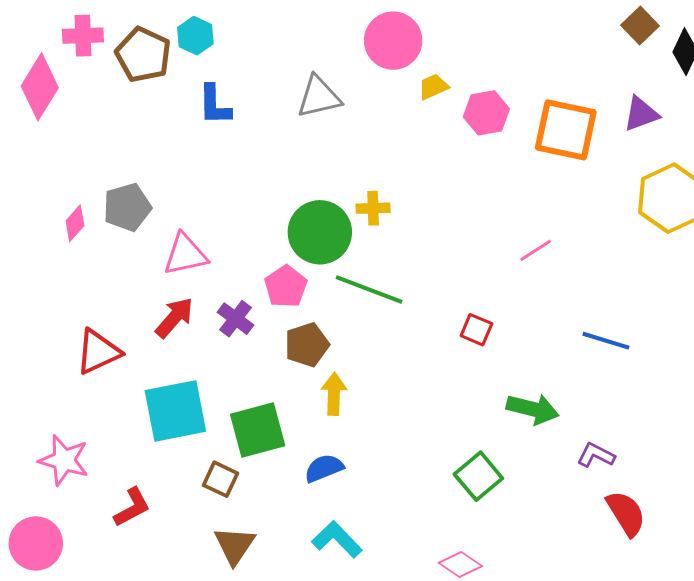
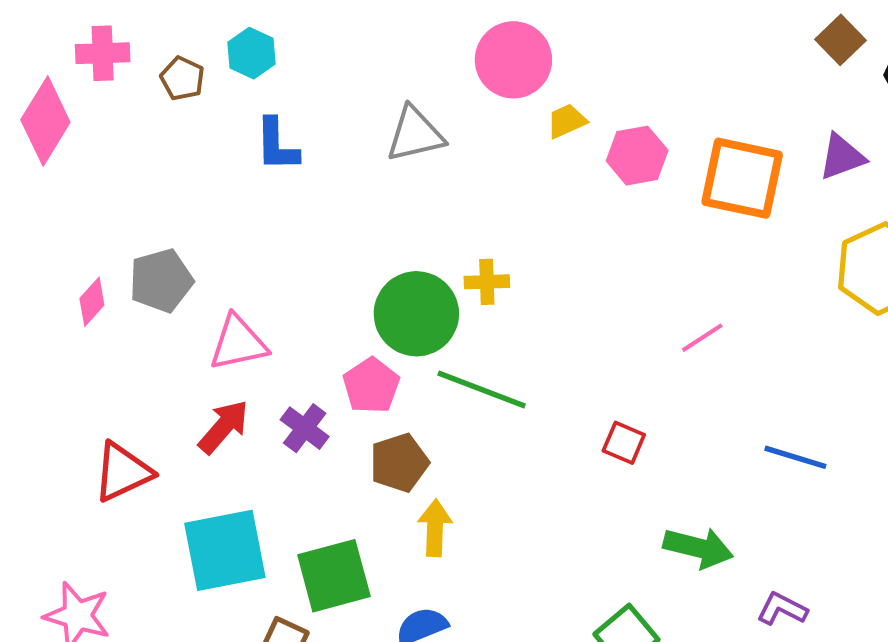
brown pentagon: (143, 55) -> (182, 78), size x0.6

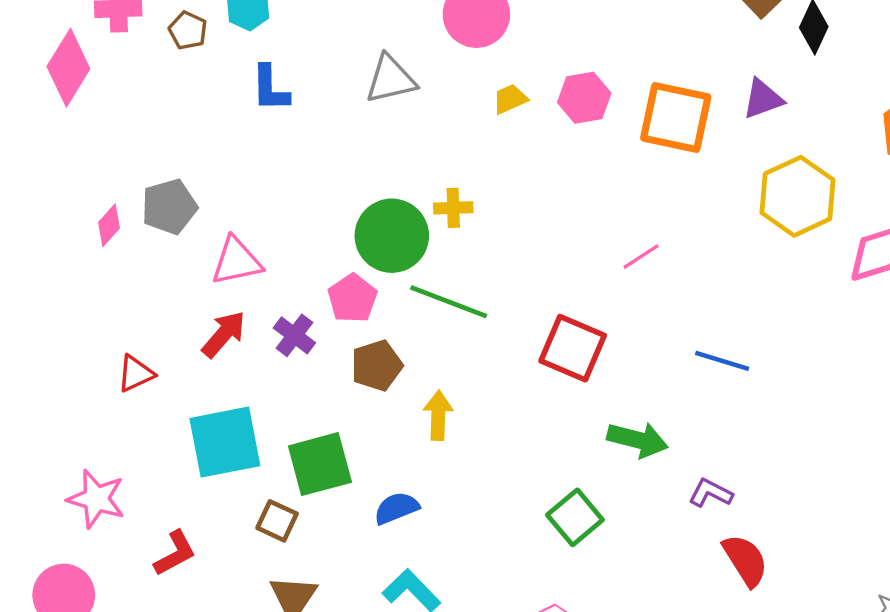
yellow trapezoid: (567, 121) -> (510, 99), moved
red square: (624, 443) -> (573, 348), size x1.8
red triangle: (123, 472) -> (136, 374), size x0.7
yellow arrow: (435, 528) -> (438, 415), moved

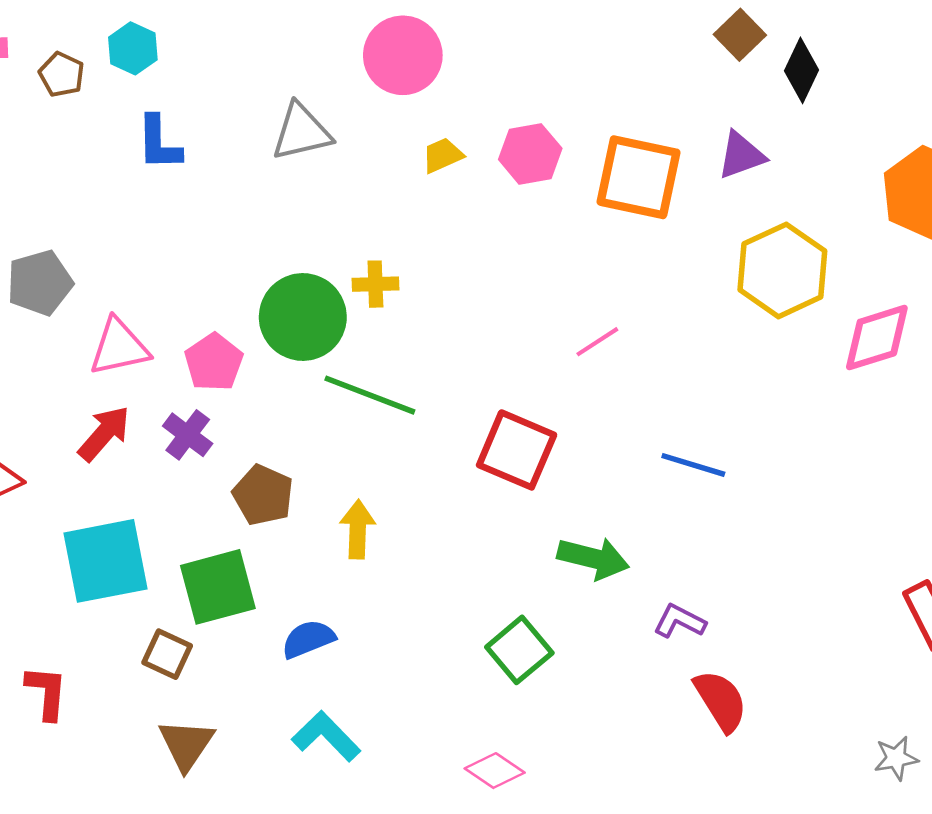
pink pentagon: (352, 298) -> (214, 362), moved
brown pentagon: (377, 366) -> (263, 495), moved, turned -30
red L-shape: (175, 553) -> (47, 692), turned -57

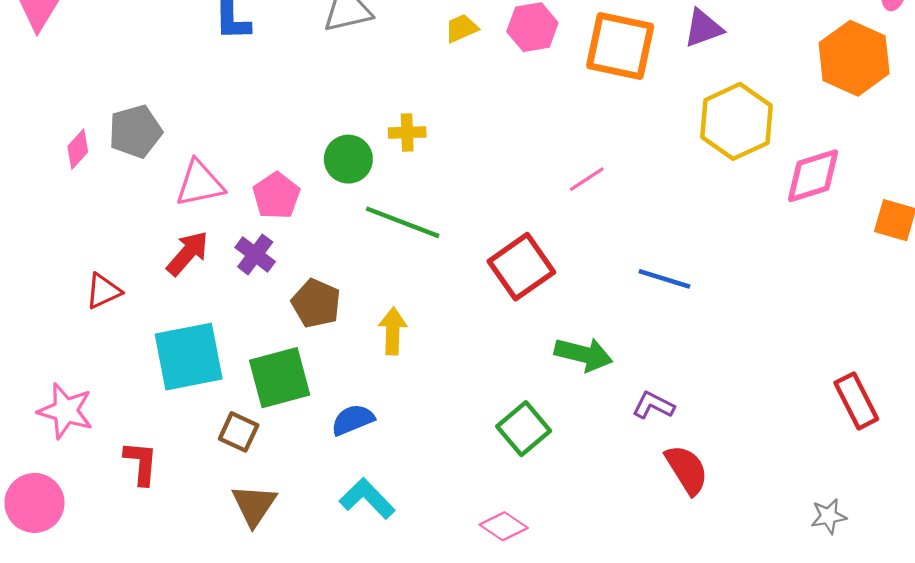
green circle: (303, 317) -> (348, 159), size x0.7
red square: (517, 450) -> (521, 267), turned 32

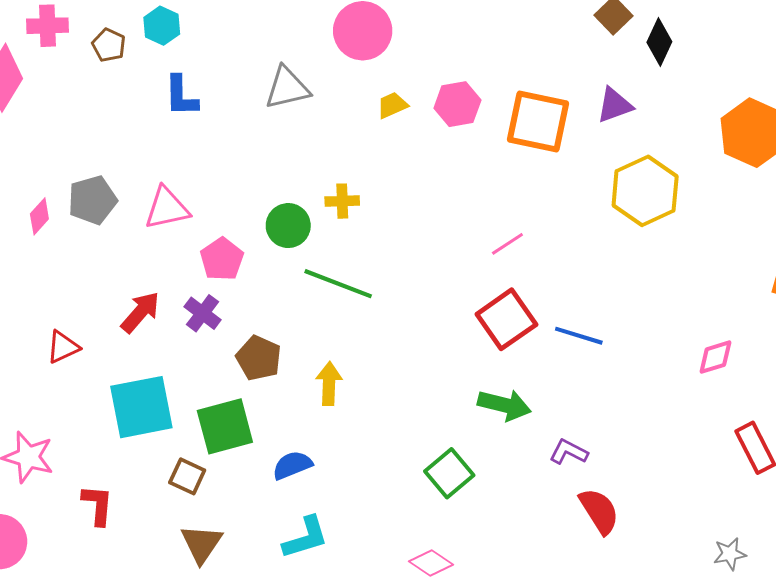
pink diamond: (813, 176) -> (715, 357), moved, size x0.7
pink triangle: (200, 184) -> (167, 208), moved
red square: (521, 267) -> (506, 319), moved
cyan L-shape: (367, 498) -> (306, 538), turned 117

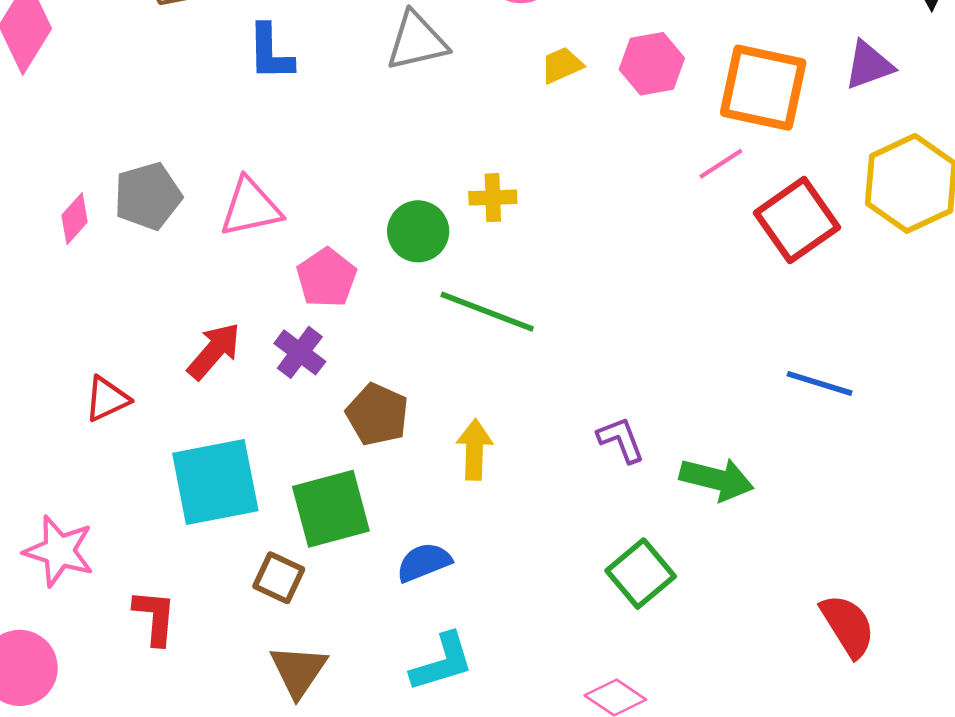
pink line: (507, 244) -> (721, 164), moved
red square: (506, 319) -> (797, 220), moved
purple L-shape: (569, 452) -> (621, 440), moved, turned 42

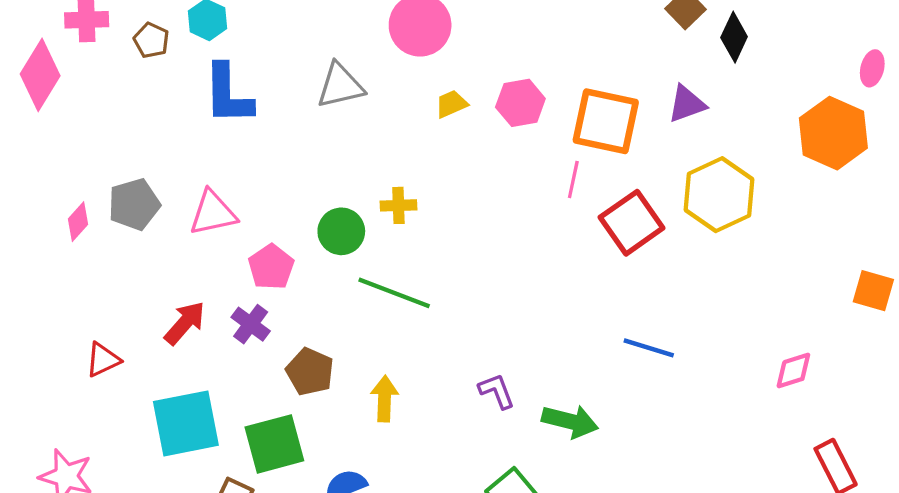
blue L-shape: (270, 52) -> (228, 94), size x1.4
pink line: (721, 164) -> (573, 180), turned -45

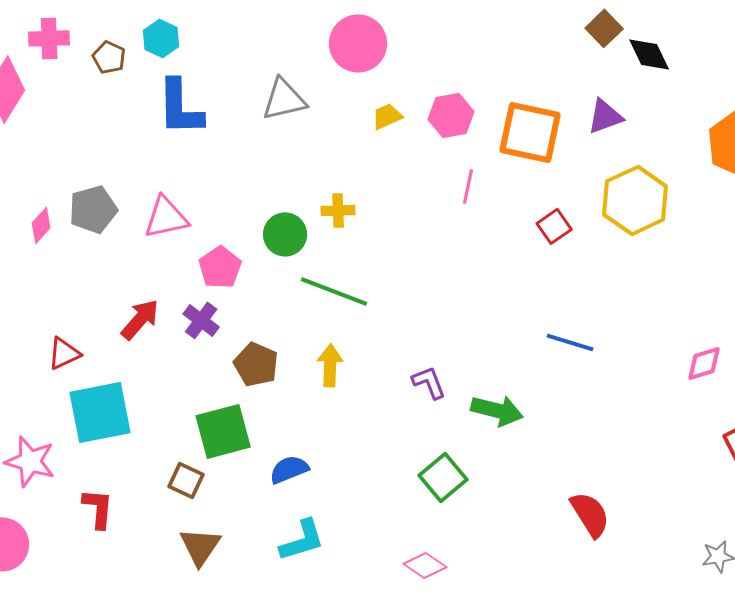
black diamond: (734, 37) -> (649, 54), turned -51
pink line: (573, 180) -> (468, 186), moved
red square: (632, 223) -> (554, 226), size x0.6
yellow arrow: (384, 399) -> (330, 365), moved
cyan square: (186, 423) -> (100, 412), moved

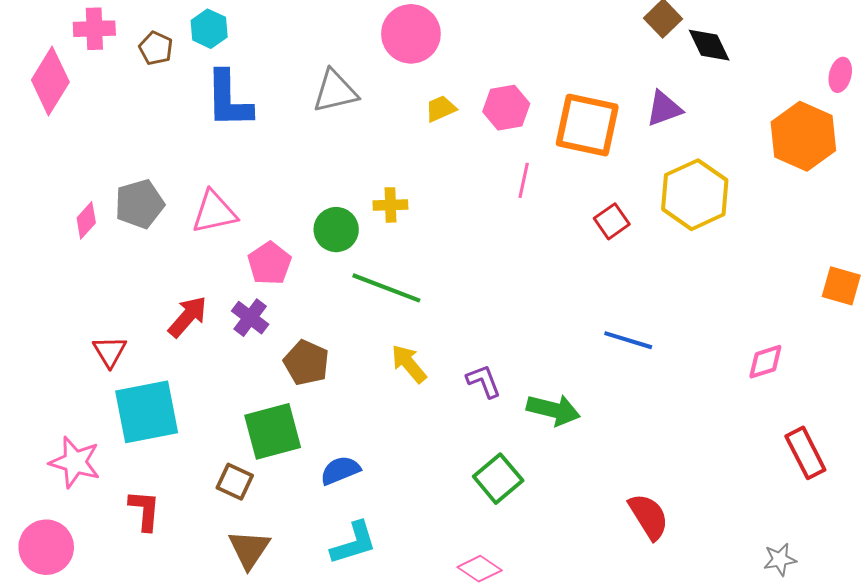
red triangle: (64, 353) -> (110, 351), turned -36
yellow arrow: (330, 365) -> (409, 364), moved, turned -42

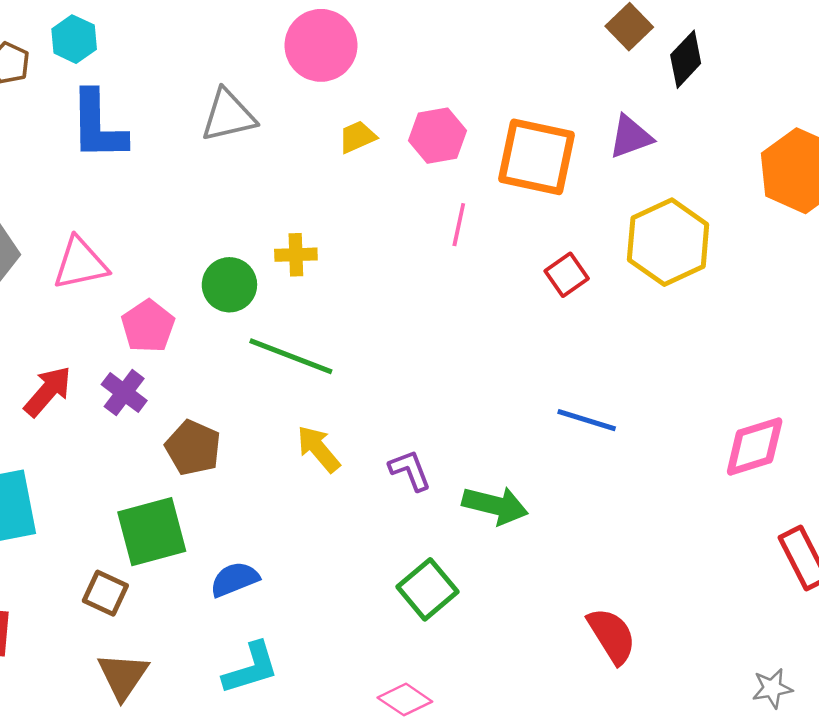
black diamond: (709, 45) -> (686, 59), turned 69
pink diamond: (765, 362) -> (755, 446), size x1.4

